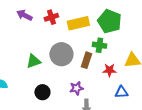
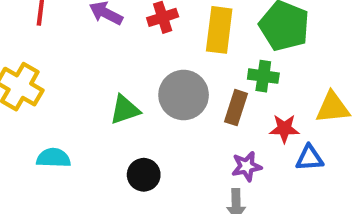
yellow rectangle: (78, 23) -> (219, 30), turned -70
purple star: (76, 88) -> (247, 166), moved
blue triangle: (121, 92) -> (310, 158), moved

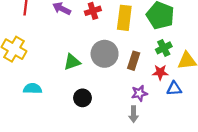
green cross: (263, 76) -> (164, 48), moved, turned -35

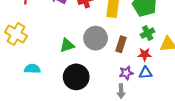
blue triangle: (174, 89) -> (146, 73), moved
black circle: (82, 98) -> (76, 77), size x1.6

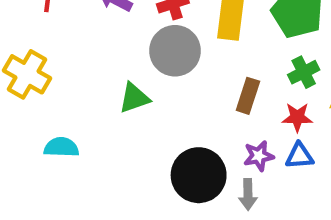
gray circle: (96, 38) -> (175, 51), moved
black circle: (76, 77) -> (199, 175), moved

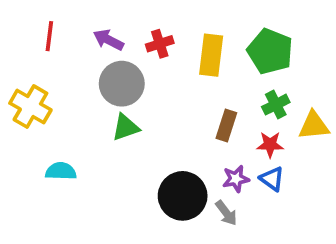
gray circle: (175, 51) -> (122, 84), moved
blue triangle: (299, 156) -> (272, 179), turned 40
gray arrow: (248, 194) -> (226, 213), turned -36

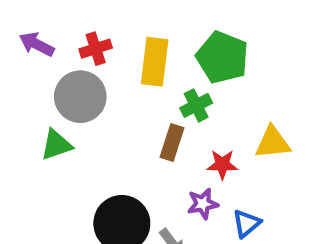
gray circle: (122, 84) -> (80, 97), moved
green cross: (276, 105) -> (196, 105), moved
purple star: (236, 179) -> (203, 204), moved
blue triangle: (272, 179) -> (246, 223), moved, turned 44

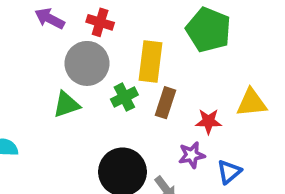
red cross: (96, 49) -> (100, 22), turned 35
yellow rectangle: (155, 62) -> (151, 62), moved
green cross: (196, 105) -> (124, 97), moved

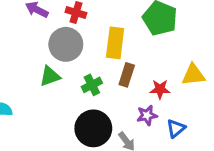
green cross: (124, 97) -> (92, 85), moved

